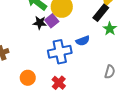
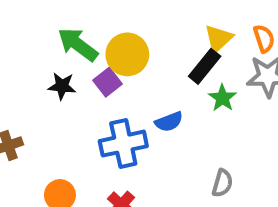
black star: (40, 23) -> (62, 86), moved

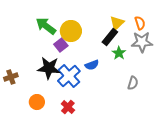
black star: (62, 86) -> (49, 68), moved, size x1.6
blue cross: (123, 144) -> (69, 76), turned -30
gray semicircle: (222, 183) -> (133, 83), moved

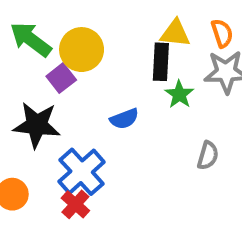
yellow triangle: (117, 23) -> (175, 33), turned 49
black rectangle: (110, 37) -> (161, 62), turned -36
blue cross: (69, 76) -> (82, 172), moved

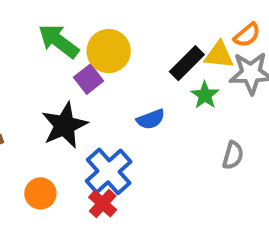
yellow triangle: (175, 33) -> (219, 55), moved
orange semicircle: (222, 33) -> (247, 35), turned 68
black rectangle: (161, 62) -> (187, 63), turned 42
black star: (37, 125) -> (64, 125), turned -30

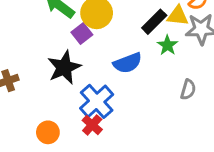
blue semicircle: (151, 119) -> (128, 63), size x1.4
orange circle: (40, 193) -> (48, 132), moved

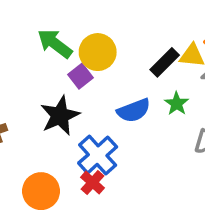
green star: (167, 45) -> (177, 104), moved
orange circle: (48, 132) -> (41, 191), size x1.4

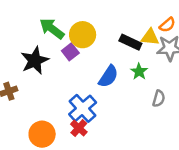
black rectangle: (165, 62) -> (130, 42), turned 70
blue semicircle: (134, 110) -> (108, 76), turned -35
black star: (60, 116) -> (35, 60), moved

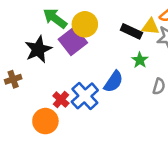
purple square: (70, 52) -> (73, 41), size x1.6
blue semicircle: (108, 76) -> (113, 82), moved
red cross: (79, 128) -> (61, 100), moved

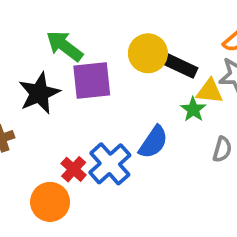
yellow circle: (85, 24) -> (148, 53), moved
yellow triangle: (151, 27) -> (210, 91), moved
purple square: (73, 41) -> (92, 80), turned 32

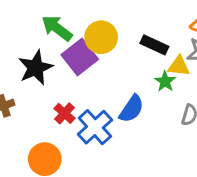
yellow circle: (148, 53) -> (101, 37), moved
purple square: (92, 80) -> (80, 57), turned -32
red cross: (74, 169) -> (65, 113), moved

